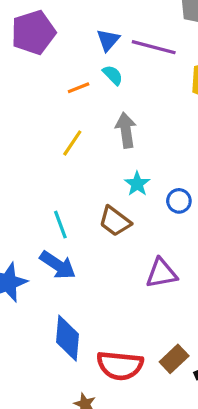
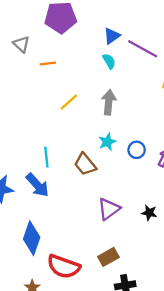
orange line: (79, 88) -> (48, 64), moved
blue circle: (179, 201) -> (137, 150), moved
purple triangle: (161, 273) -> (109, 209), turned -40
brown rectangle: (174, 359) -> (108, 257), moved

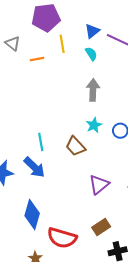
yellow line: (69, 102) -> (62, 44), moved, turned -54

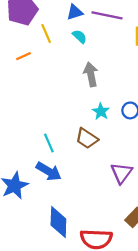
blue triangle: (92, 31) -> (75, 12), turned 35

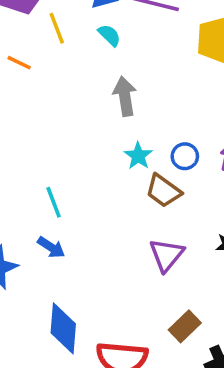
orange line: (23, 56) -> (19, 63), turned 48
brown trapezoid: (87, 138) -> (163, 191), moved
blue arrow: (49, 171) -> (51, 247), size x0.7

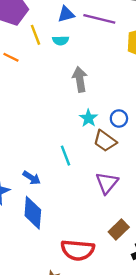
cyan semicircle: (109, 35) -> (61, 40), moved, turned 133
cyan line: (54, 202) -> (66, 156), moved
blue diamond: (63, 328) -> (33, 213), moved

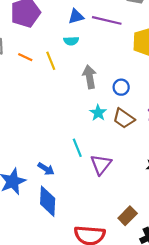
yellow line: (36, 35) -> (51, 61), moved
blue circle: (119, 119) -> (121, 87), moved
brown trapezoid: (105, 141) -> (124, 118), moved
purple triangle: (107, 183) -> (101, 165), moved

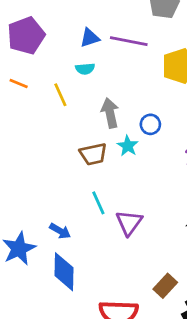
orange line: (25, 57) -> (19, 84), moved
cyan star: (98, 113) -> (128, 146), moved
brown trapezoid: (124, 118) -> (93, 154), moved, turned -45

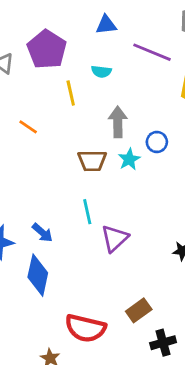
purple pentagon: (26, 36) -> (47, 49), moved, turned -30
blue triangle: (90, 38) -> (106, 25), moved
orange line: (19, 84) -> (28, 127), moved

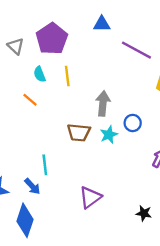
cyan semicircle: (101, 72) -> (40, 74), moved, turned 56
cyan line: (87, 212) -> (45, 165), moved

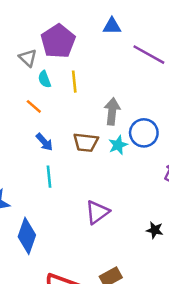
gray triangle: (16, 46) -> (28, 58), moved
blue circle: (133, 123) -> (144, 133), size x1.5
blue arrow: (32, 186) -> (44, 142), moved

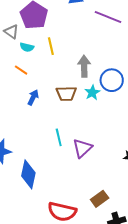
cyan semicircle: (44, 79) -> (27, 47), turned -48
blue arrow: (44, 142) -> (33, 97), turned -105
cyan line: (49, 177) -> (59, 137), moved

